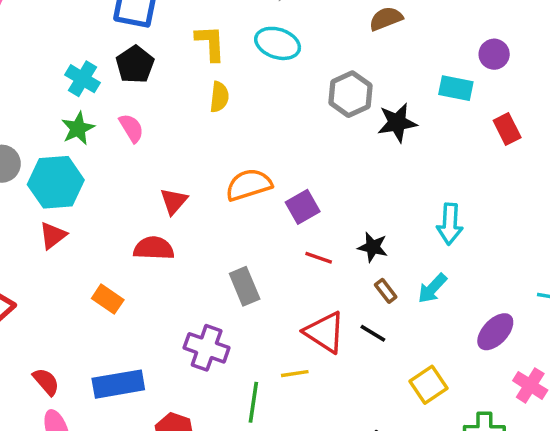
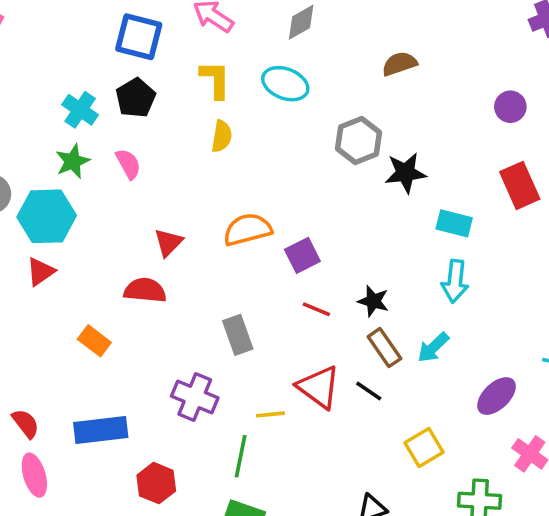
cyan rectangle: (456, 88) -> (454, 223), moved
red rectangle: (507, 129) -> (520, 185), size x1.4
brown rectangle: (386, 291) -> (384, 348), size x1.5
yellow line: (295, 374) -> (270, 414), moved

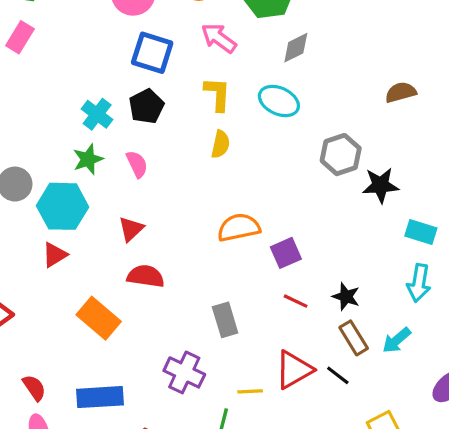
brown semicircle: (399, 64) -> (401, 92), moved
red triangle: (168, 242) -> (131, 229), moved
orange rectangle: (94, 341) -> (99, 318), size x1.5
red triangle: (319, 387) -> (294, 370), turned 51

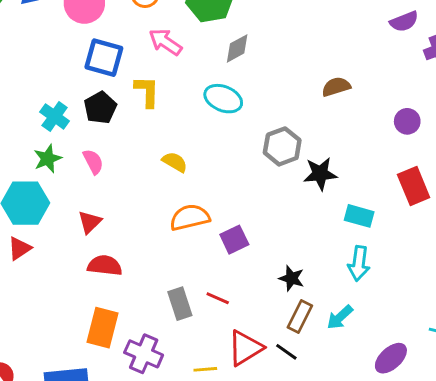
yellow L-shape: (218, 94) -> (147, 92), moved
yellow semicircle: (220, 144) -> (175, 162), moved, turned -70
red line: (296, 301) -> (218, 298), moved
orange rectangle: (99, 318) -> (103, 328), moved, turned 66
brown rectangle: (354, 338) -> (300, 316), turned 60

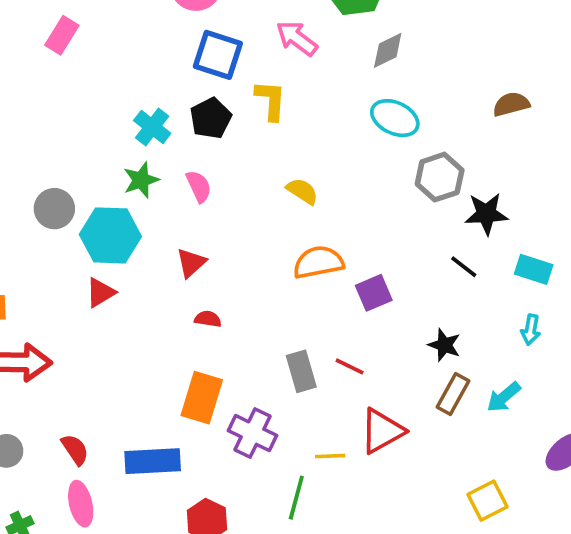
cyan ellipse: (223, 99) -> (395, 118), moved
cyan arrow: (359, 263) -> (531, 330), size x0.7
red semicircle: (105, 266) -> (208, 319), size x0.6
black line: (286, 352) -> (464, 267), moved

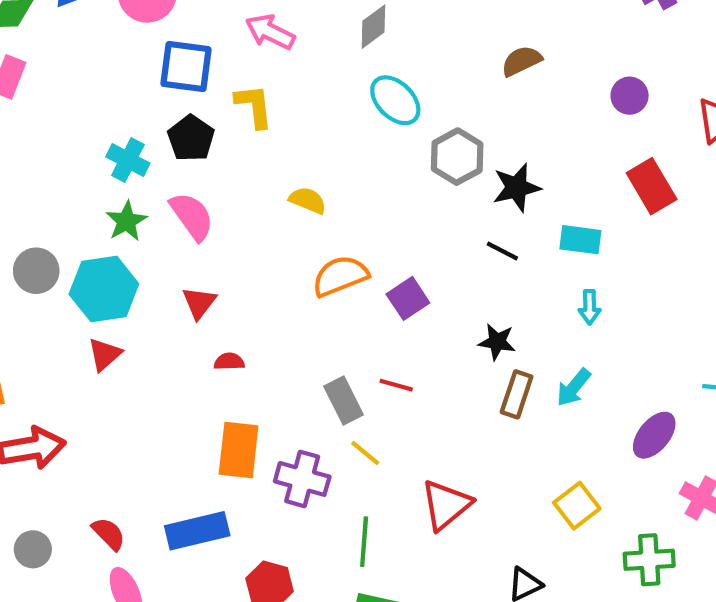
cyan ellipse: (395, 118) -> (395, 100), turned 30
pink semicircle: (199, 186) -> (192, 216), size x1.4
red triangle: (382, 431) -> (446, 505), moved
yellow line: (330, 456) -> (365, 453), moved, turned 52

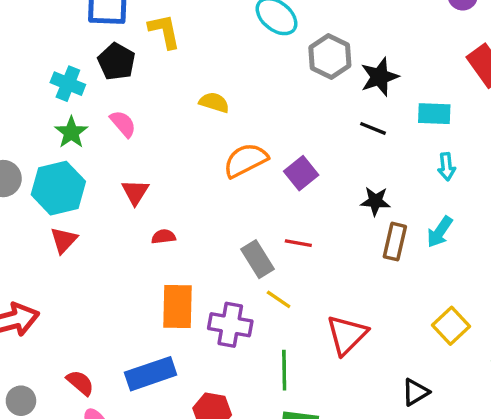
pink semicircle: (192, 216) -> (123, 124), size x0.7

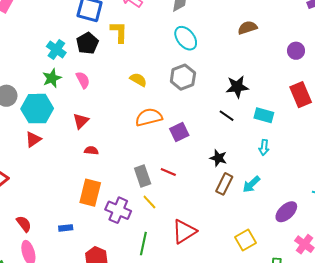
gray hexagon: (330, 57) -> (183, 77), moved
blue rectangle: (151, 374) -> (66, 228), size x0.5

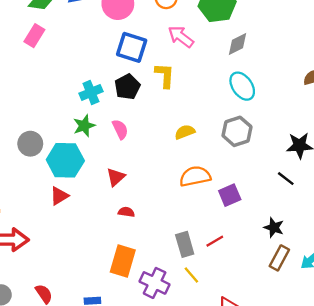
cyan cross: (56, 49) -> (91, 92), turned 30
yellow semicircle: (138, 80) -> (185, 132), turned -54
red line: (168, 172) -> (215, 241), turned -56

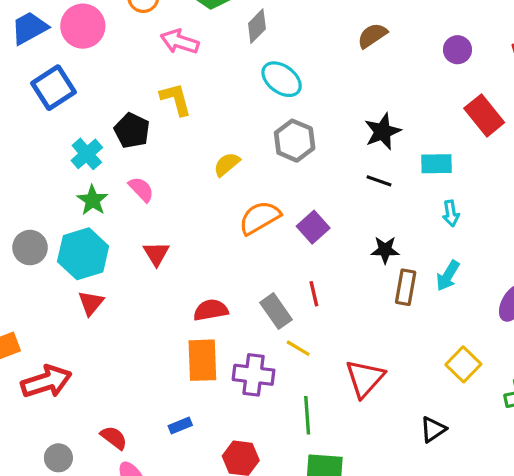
blue square: (132, 47) -> (54, 88), moved, turned -32
red semicircle: (126, 212) -> (211, 310), moved, size x1.5
red line: (215, 241) -> (314, 294), turned -54

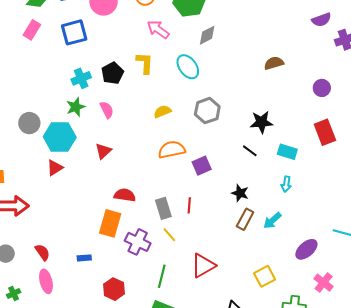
cyan ellipse: (282, 79) -> (188, 67), moved

